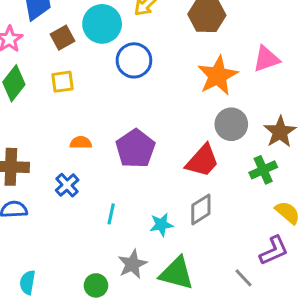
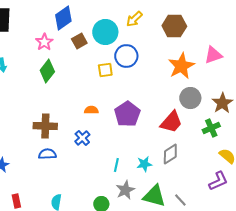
yellow square: (63, 82) -> (105, 70), moved
cyan line: (111, 214) -> (116, 165), moved
gray line: (243, 278) -> (180, 200), moved

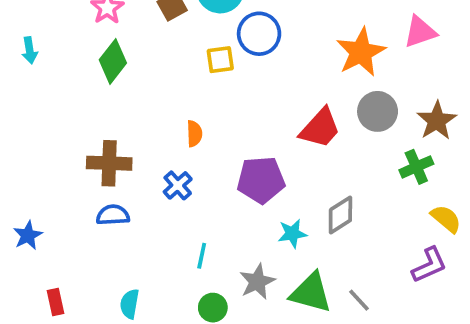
orange semicircle: (91, 110) -> (194, 134), turned 88
purple pentagon: (127, 114) -> (261, 180), moved, turned 30
red trapezoid: (171, 122) -> (320, 128), moved
cyan line: (116, 165) -> (202, 256), moved

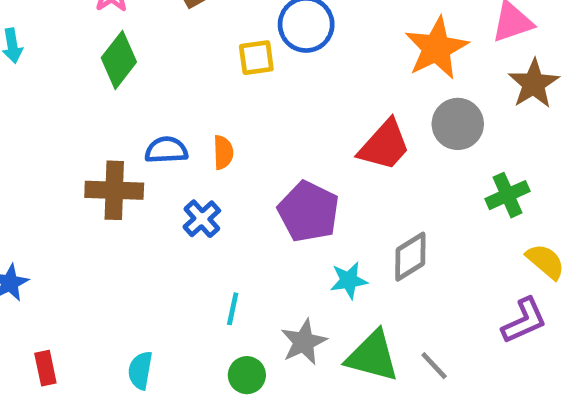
brown star: (437, 121) -> (534, 84), moved
purple pentagon: (261, 180) -> (308, 212), turned 30
blue semicircle: (113, 215) -> (166, 150), moved

